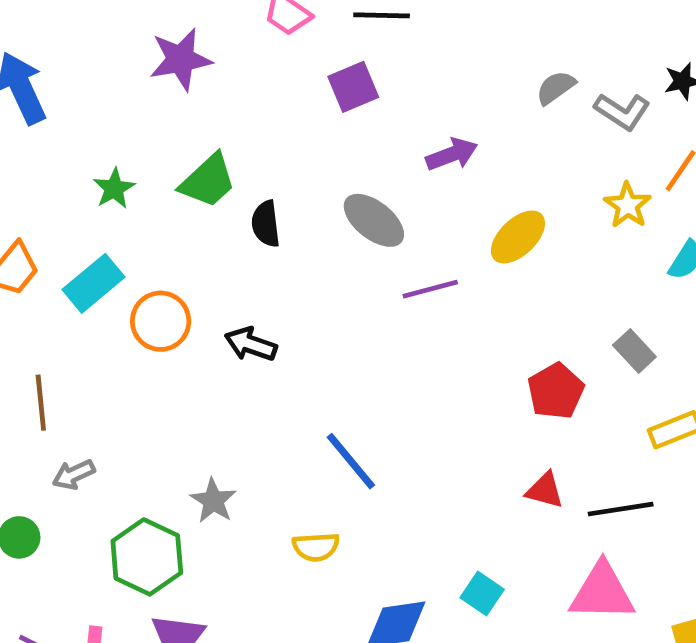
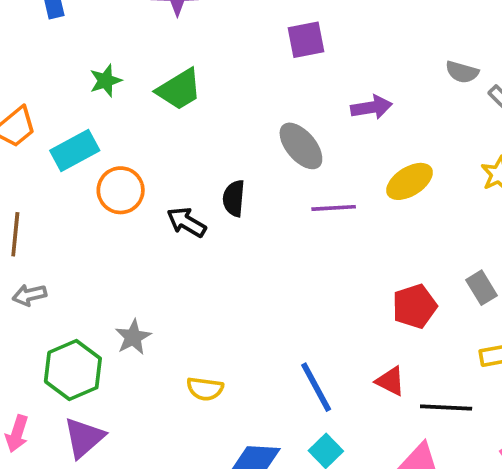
gray semicircle: (556, 88) -> (462, 72), turned -140
black semicircle: (266, 224) -> (234, 198), moved
blue line: (351, 461) -> (316, 387), moved

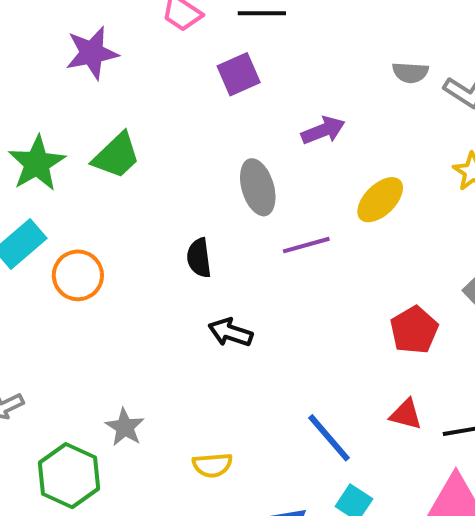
green star: (105, 81) -> (37, 163), size x1.6
gray ellipse: (301, 146) -> (258, 187), turned 36
black arrow: (187, 222) -> (230, 332), moved

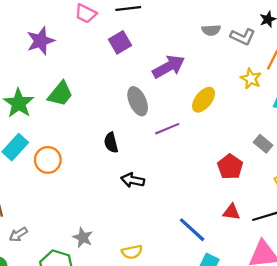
purple arrow: (323, 130) -> (169, 67), size x1.4

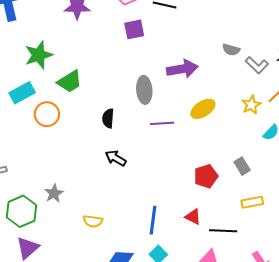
purple square: (120, 42) -> (134, 29), moved
green trapezoid: (60, 94) -> (70, 81), moved
blue line: (192, 230) -> (153, 220), turned 36

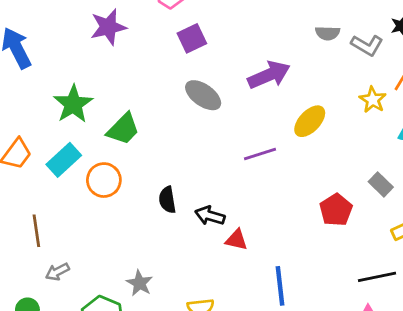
gray ellipse: (144, 90) -> (203, 95), moved, turned -36
black semicircle: (108, 118) -> (167, 200), moved
red triangle: (193, 217) -> (237, 240), moved

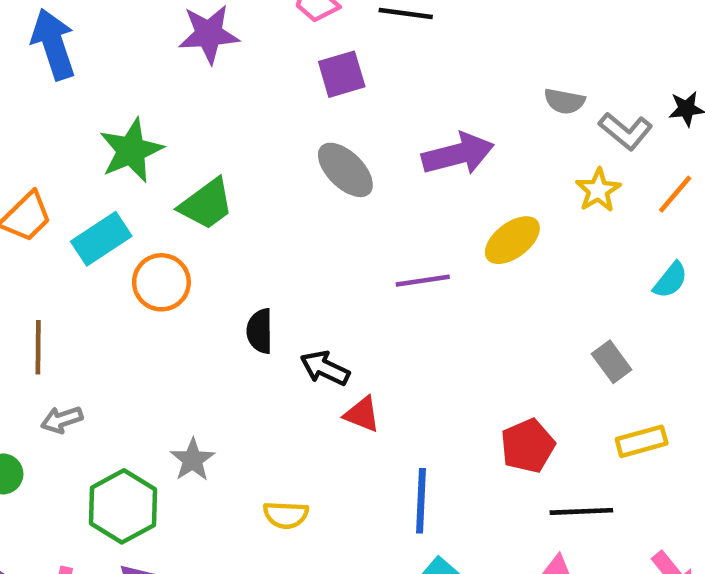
yellow star: (373, 100) -> (598, 190), moved
red pentagon: (336, 210) -> (528, 446), moved

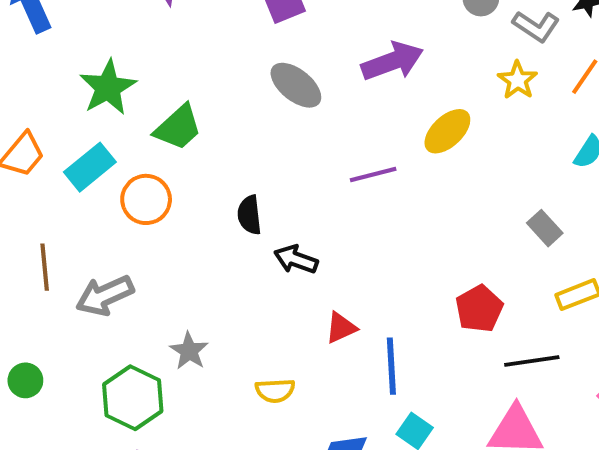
black semicircle: (260, 331) -> (249, 215), moved
red triangle: (362, 414) -> (341, 328), moved, turned -40
gray arrow: (62, 420) -> (105, 295), moved, size x1.6

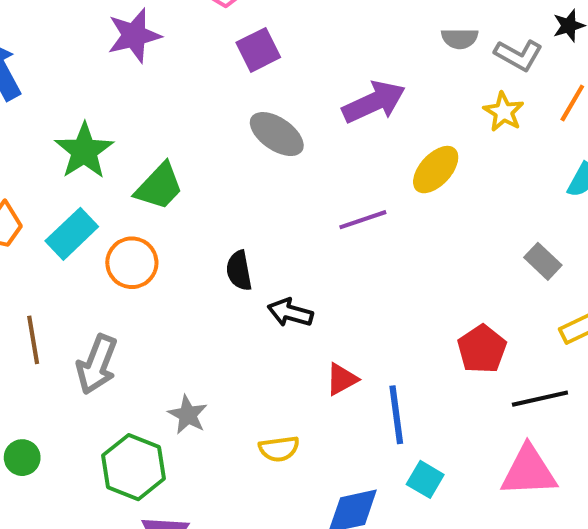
gray arrow: (105, 295) -> (97, 364), turned -40

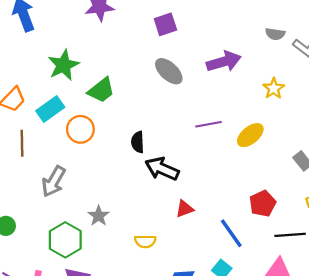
yellow star: (504, 112) -> (274, 88), moved
yellow ellipse: (436, 170) -> (250, 135), moved
black arrow: (290, 313) -> (162, 169), size x1.4
brown line: (33, 340) -> (22, 143), moved
blue line: (396, 415) -> (231, 233), moved, turned -36

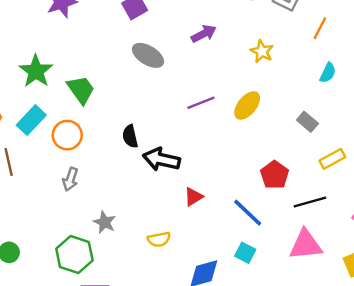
purple arrow: (224, 62) -> (204, 34), size x0.7
green trapezoid: (101, 90) -> (81, 90), turned -76
gray arrow: (54, 181) -> (70, 179), moved, size x0.7

